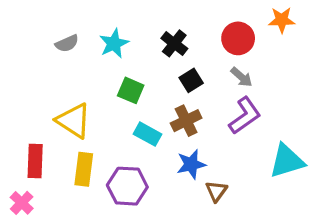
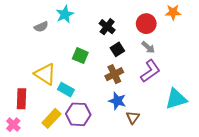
cyan star: (114, 43) -> (65, 14), moved
cyan rectangle: (147, 134) -> (66, 90), moved
blue star: (191, 164) -> (117, 101), turned 30
yellow rectangle: (84, 169) -> (51, 118), moved, turned 36

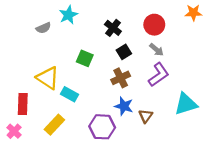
orange star: (173, 12) -> (193, 13), moved
purple hexagon: (78, 114) -> (102, 127), moved
brown triangle: (133, 117) -> (146, 116), moved

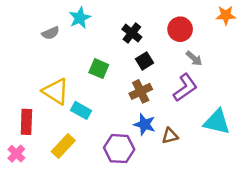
gray arrow: (156, 50) -> (194, 58), moved
cyan triangle: (186, 104) -> (217, 122), turned 30
brown triangle: (146, 116) -> (170, 136), turned 40

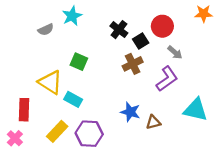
black square: (145, 61) -> (141, 41), moved
green square: (99, 69) -> (79, 62), moved
brown cross: (141, 91) -> (133, 64), moved
purple hexagon: (119, 149) -> (89, 134), moved

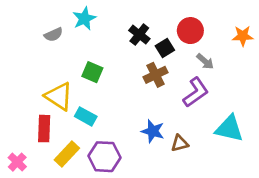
orange star: (204, 14) -> (243, 36), moved
red rectangle: (24, 110) -> (44, 129), moved

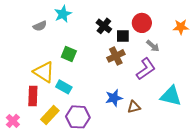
black square: (165, 48) -> (123, 36), turned 32
blue star: (153, 131) -> (114, 98), turned -30

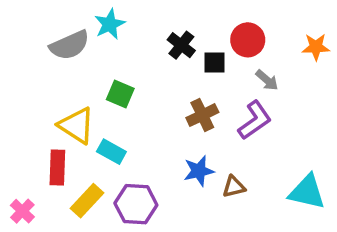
gray semicircle: (40, 26) -> (70, 45), size x1.6
brown cross: (116, 56) -> (202, 115), moved
cyan triangle: (171, 96) -> (307, 192), moved

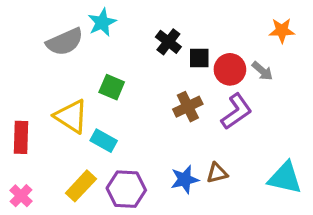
red circle: (248, 40) -> (230, 69), moved
orange star: (316, 47) -> (282, 30), moved
gray arrow: (267, 80) -> (262, 71), moved
red rectangle: (57, 167) -> (21, 137), moved
blue star: (199, 171) -> (185, 179), moved

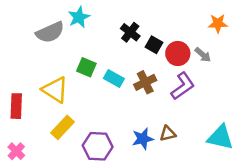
black square: (199, 58) -> (154, 45), turned 30
cyan rectangle: (104, 141) -> (114, 79), moved
yellow rectangle: (81, 186) -> (63, 127), moved

